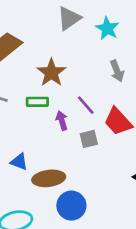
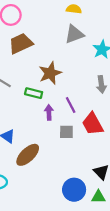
brown ellipse: (49, 178) -> (28, 155), turned -50
blue circle: (71, 206) -> (74, 190), moved

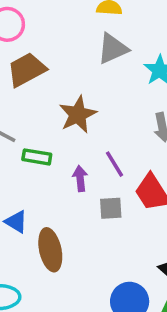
green rectangle: (34, 93) -> (37, 157), moved
brown ellipse: (28, 155) -> (50, 250), turned -55

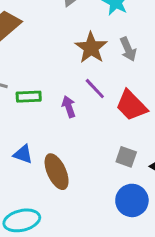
brown star: (78, 114) -> (91, 48), moved
gray square: (111, 208) -> (126, 157), moved, turned 35

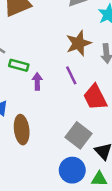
purple arrow: (69, 107) -> (37, 81), moved
gray square: (126, 157) -> (79, 135), size x1.5

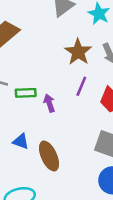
purple line: (71, 75) -> (81, 86), turned 66

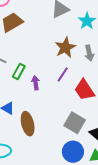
green rectangle: (26, 93) -> (19, 71), turned -70

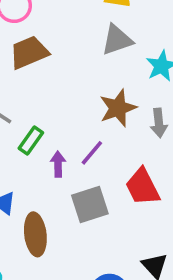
purple line: (63, 74) -> (92, 153), moved
gray square: (75, 123) -> (90, 204), moved, turned 35

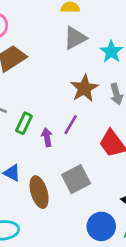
gray square: (90, 204) -> (76, 179), moved

